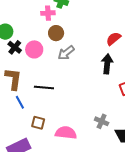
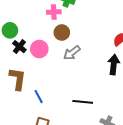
black line: (44, 87) -> (83, 102), moved
blue line: (20, 102) -> (39, 97), moved

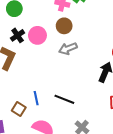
black cross: (19, 47) -> (18, 35), moved
blue line: (39, 97) -> (36, 98), moved

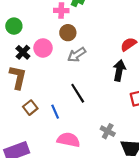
black line: (64, 99) -> (78, 93), moved, turned 48
brown square: (19, 109) -> (30, 108), moved, turned 32

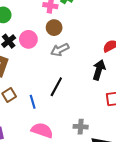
black line: (78, 93) -> (56, 87), turned 54
gray cross: (108, 131) -> (81, 127), turned -32

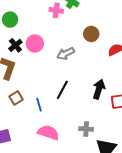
brown circle: (54, 28) -> (91, 34), moved
black arrow: (99, 70) -> (99, 89), moved

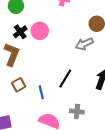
gray arrow: (66, 54) -> (84, 44), moved
gray cross: (86, 129) -> (77, 112), moved

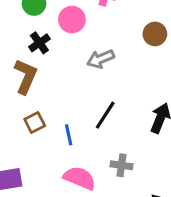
pink circle: (40, 31) -> (72, 20), moved
gray arrow: (84, 44) -> (101, 59), moved

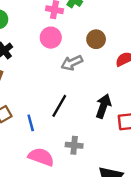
pink circle: (72, 20) -> (51, 38), moved
gray arrow: (101, 59) -> (72, 63), moved

